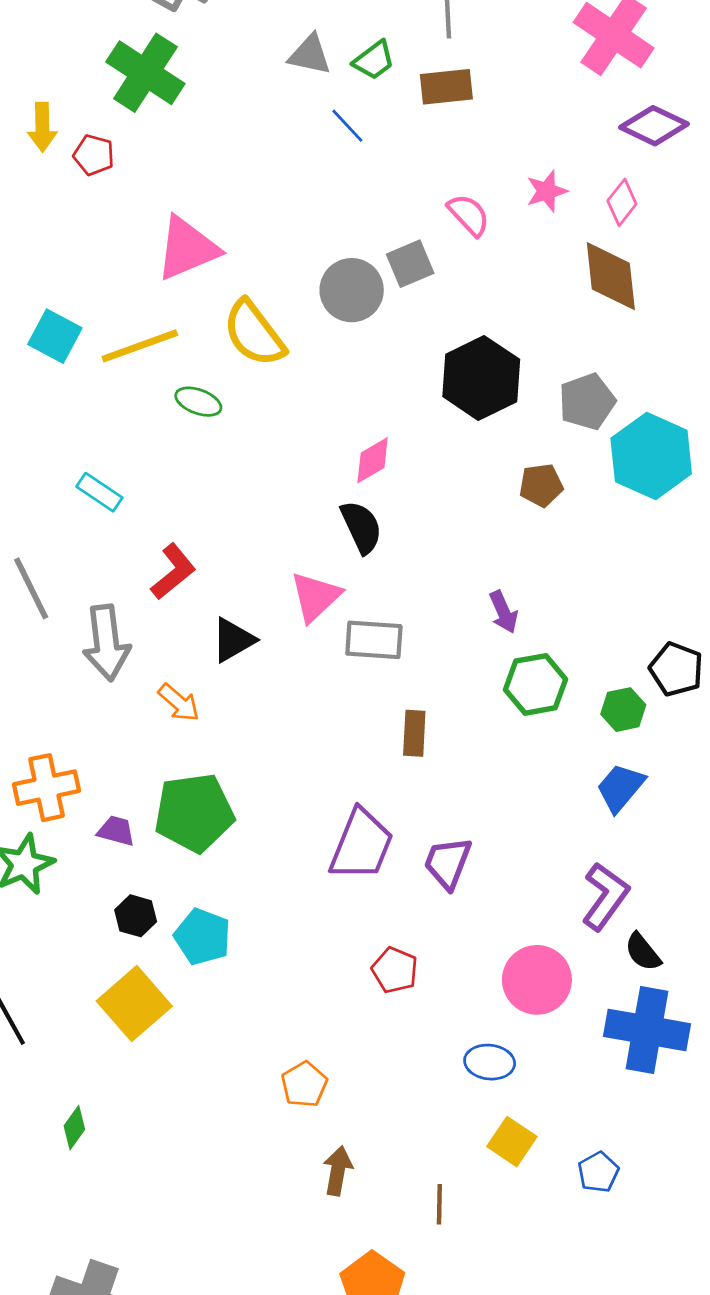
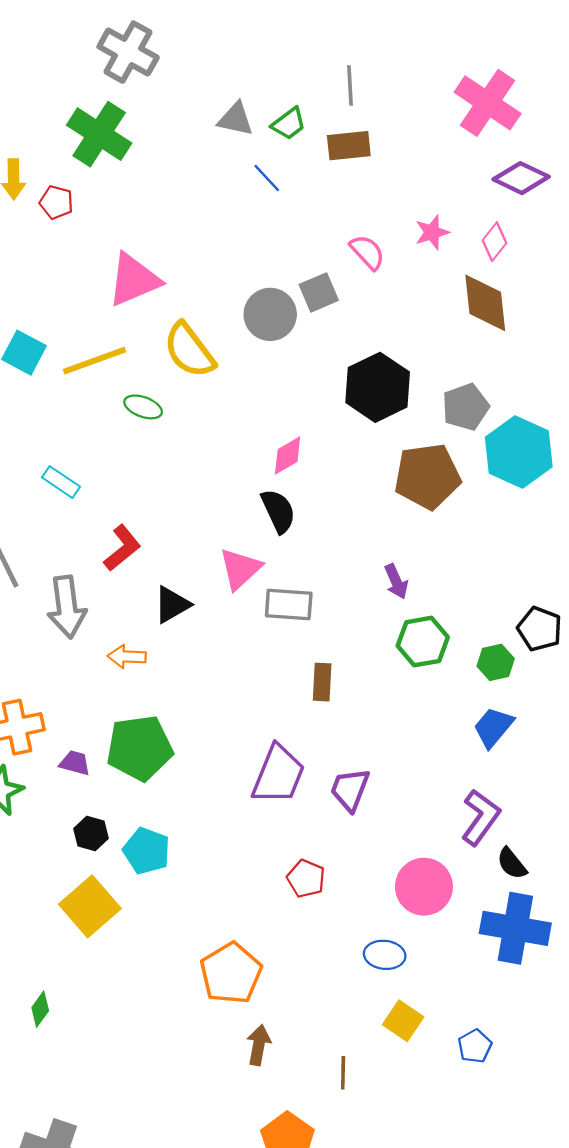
brown pentagon: (541, 485) -> (427, 476), size x1.8
orange arrow: (179, 703) -> (127, 657), turned 141
orange pentagon: (304, 1084) -> (231, 973), size x1.6

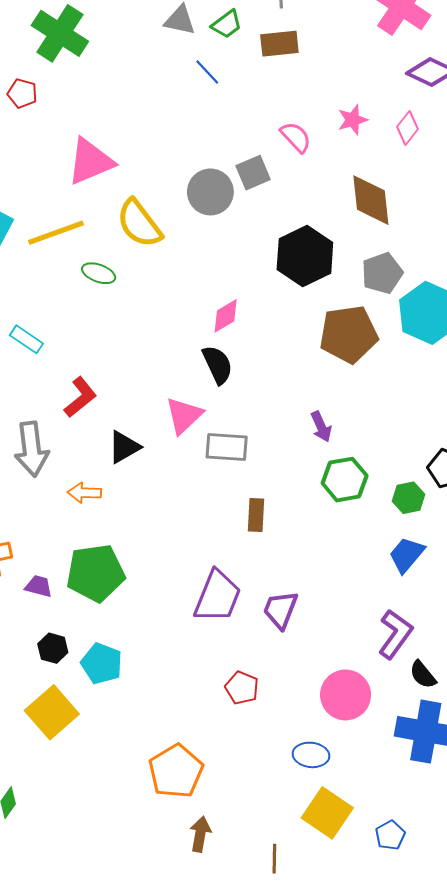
brown diamond: (485, 303) -> (371, 200), moved
yellow square: (403, 1021) -> (327, 813), size x1.4

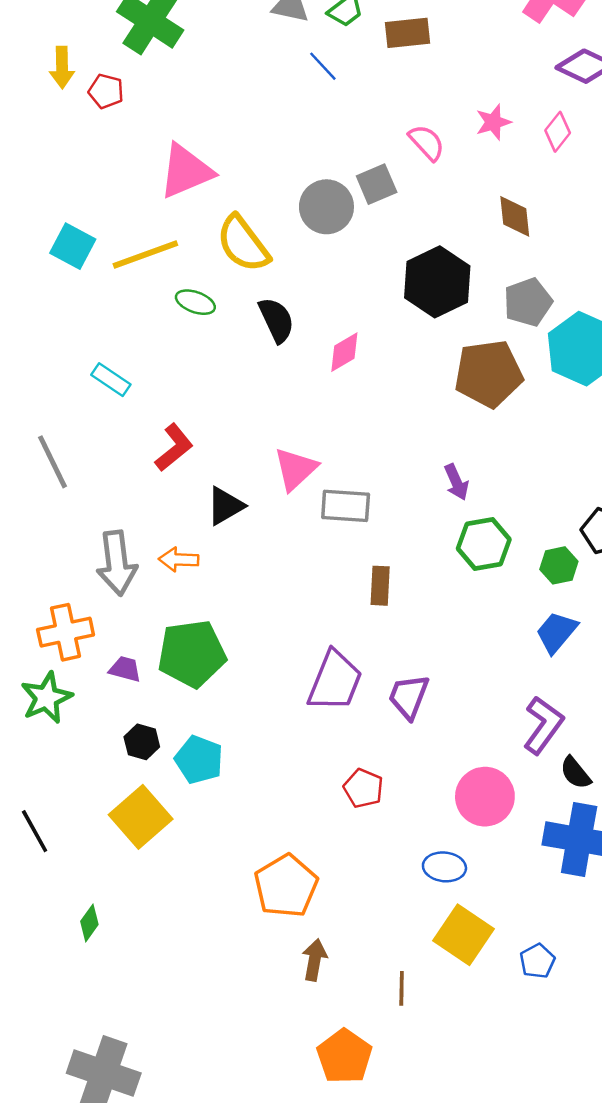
brown diamond: (371, 200) -> (515, 216), size x0.7
black semicircle: (217, 365) -> (276, 320), moved
gray arrow: (32, 449) -> (117, 563), moved

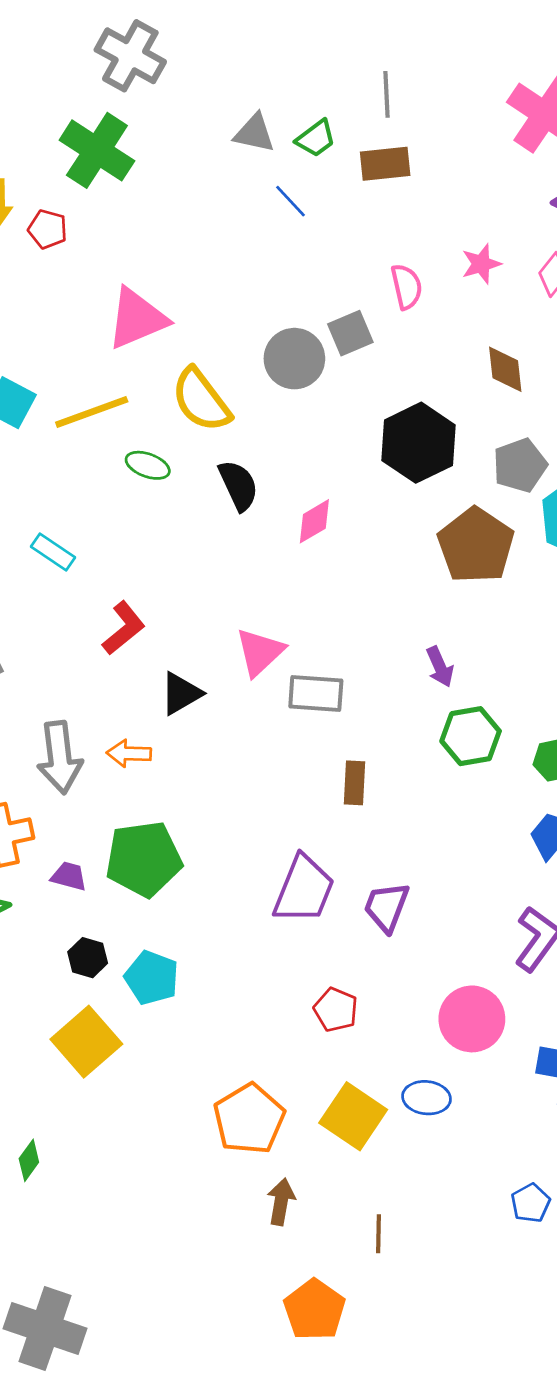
pink semicircle: (427, 142) -> (406, 287), turned 30
brown pentagon: (489, 374) -> (476, 545), turned -30
yellow square: (463, 935) -> (353, 1116), moved

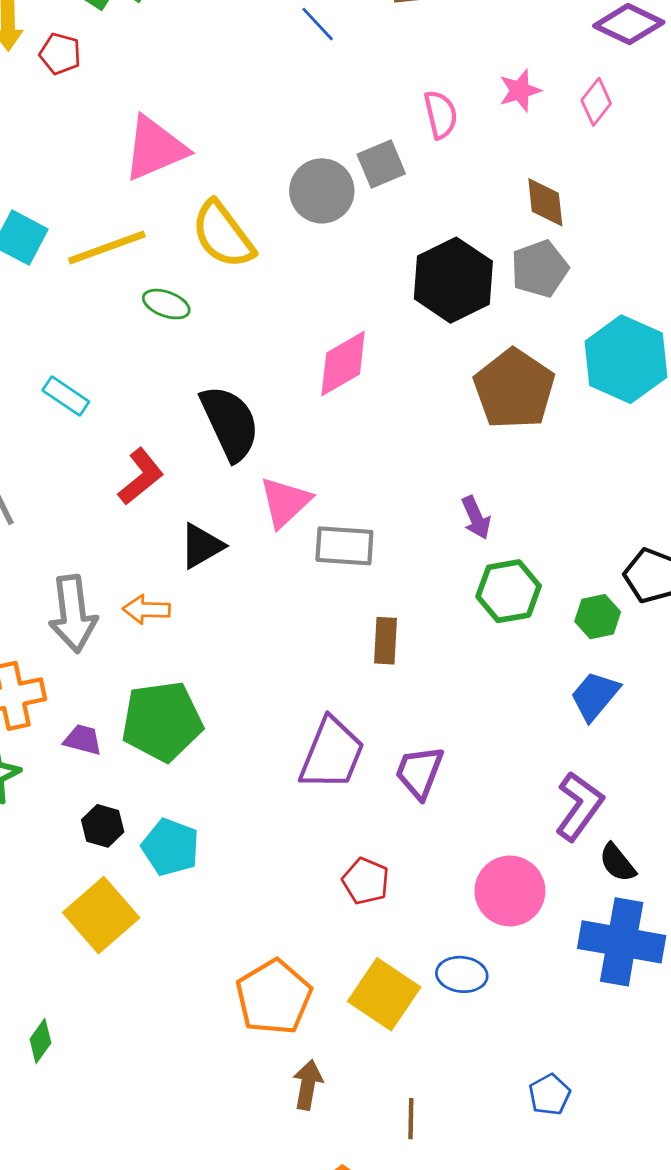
gray pentagon: (520, 465) -> (540, 269), moved
black semicircle: (238, 485) -> (230, 423), moved, size x1.4
pink diamond: (314, 521) -> (343, 363), size x1.4
blue pentagon: (531, 1203) -> (550, 1095), moved

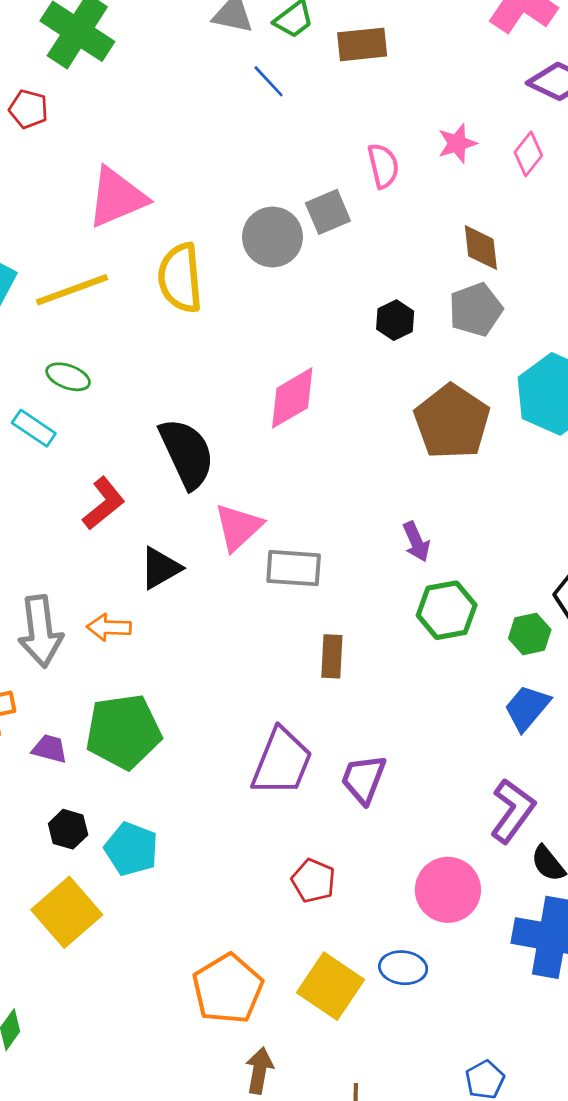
yellow semicircle: (223, 235) -> (180, 278), turned 32
black hexagon: (453, 280) -> (395, 320), size x0.5
green ellipse: (166, 304) -> (68, 377), moved

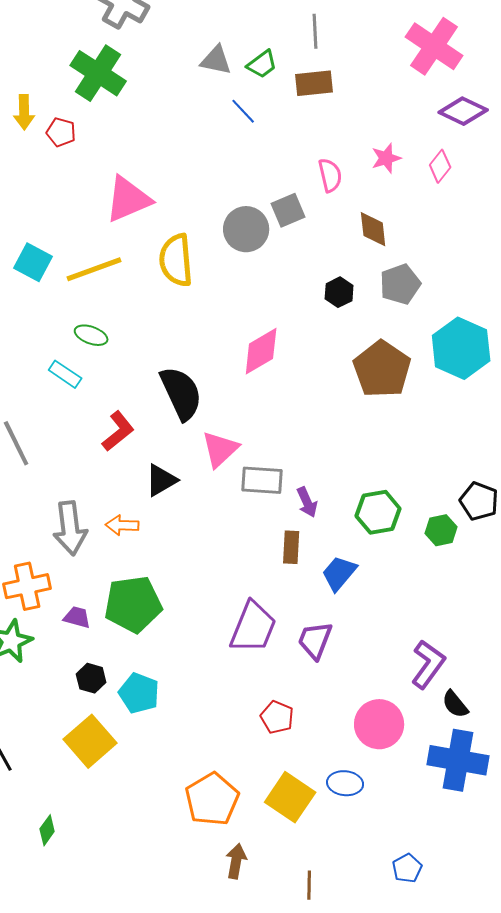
brown diamond: (481, 248) -> (373, 229), moved
purple arrow: (416, 542) -> (307, 502), moved
blue trapezoid: (527, 708) -> (339, 573), moved

